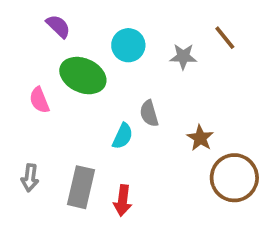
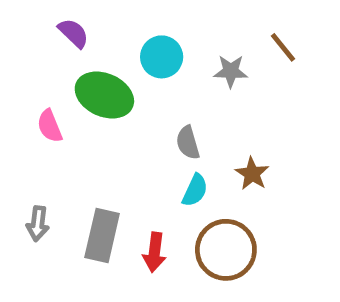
cyan semicircle: (123, 136) -> (195, 190), moved
brown circle: (234, 178) -> (226, 250), moved

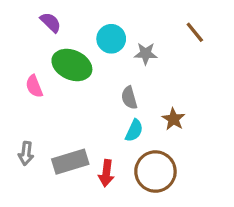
gray star: (231, 71) -> (146, 54), moved
gray rectangle: (102, 236) -> (70, 162), turned 60

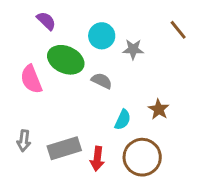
pink semicircle: (34, 86) -> (31, 79), size x1.4
gray semicircle: (129, 98) -> (102, 81), moved, turned 132

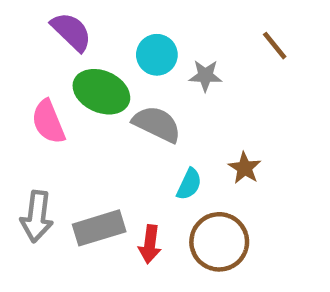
purple semicircle: (46, 21) -> (71, 32), size x1.4
gray semicircle: (102, 81) -> (157, 124), size x1.5
gray arrow: (24, 141) -> (37, 216), size x1.5

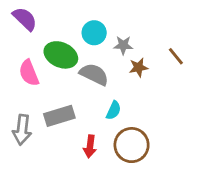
purple semicircle: (71, 32) -> (25, 19), moved
brown line: (275, 46) -> (176, 56), moved
brown star: (245, 168) -> (138, 67), moved, turned 30
gray rectangle: (99, 228) -> (59, 116), moved

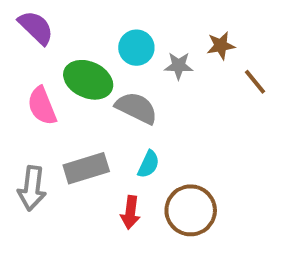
brown star: (138, 67) -> (221, 46), moved
cyan semicircle: (114, 110) -> (148, 164), moved

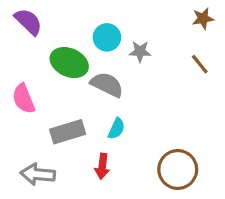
brown star: (221, 46) -> (203, 19), moved
pink semicircle: (42, 106) -> (24, 99), moved
gray arrow: (32, 188) -> (38, 174), moved, turned 88
brown circle: (191, 210) -> (178, 169), moved

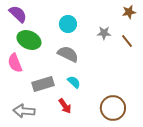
gray star: (140, 52) -> (104, 33), moved
green ellipse: (69, 63) -> (29, 40), moved
cyan semicircle: (116, 129) -> (74, 82), turned -72
red arrow: (102, 166) -> (65, 106), turned -42

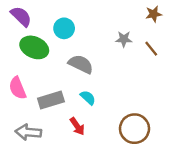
cyan circle: (68, 24) -> (64, 28), moved
pink semicircle: (15, 63) -> (17, 88), moved

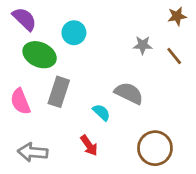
gray semicircle: (81, 64) -> (129, 93), moved
gray rectangle: (51, 100) -> (59, 92), moved, turned -55

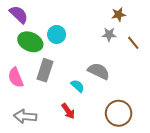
brown star: (177, 16) -> (119, 14), moved
cyan circle: (74, 33) -> (57, 34), moved

